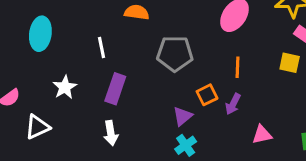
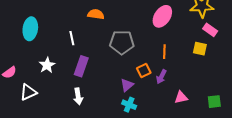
cyan cross: (186, 145) -> (129, 105), turned -32

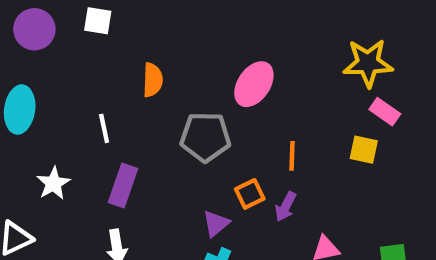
orange semicircle: (96, 14) -> (153, 80), turned 84
pink ellipse: (162, 16) -> (254, 84), moved

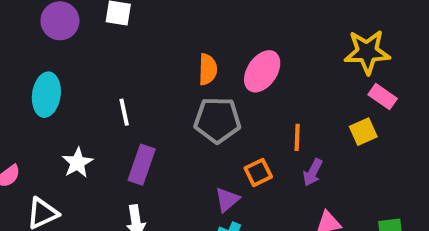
orange semicircle: (153, 80) -> (208, 69), moved
yellow square: (364, 150) -> (363, 132), turned -36
purple arrow: (286, 207) -> (313, 172), moved

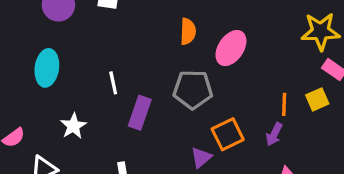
orange semicircle: (208, 69) -> (188, 31), moved
orange line: (297, 137) -> (284, 104), moved
purple rectangle: (142, 165) -> (140, 113), moved
orange square: (258, 172) -> (228, 134), size x1.4

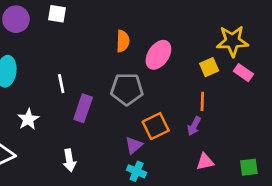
yellow square: (317, 99) -> (209, 67), moved

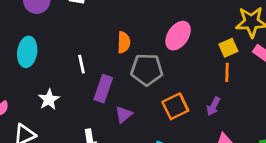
orange semicircle: (123, 41) -> (124, 42), moved
orange line: (202, 101) -> (227, 72), moved
purple triangle: (134, 145) -> (124, 114), moved

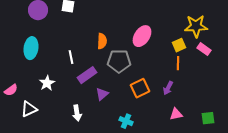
purple rectangle: (103, 89) -> (87, 75), turned 36

